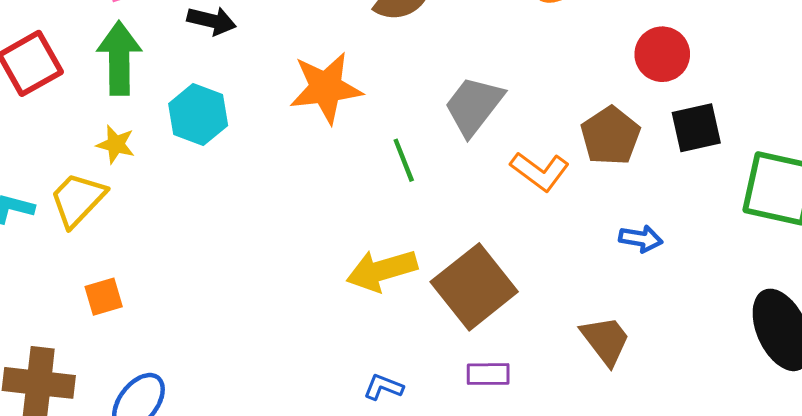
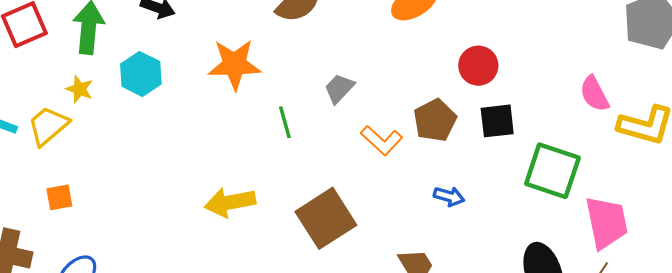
gray trapezoid: (474, 106) -> (339, 88), size x0.7
yellow arrow: (382, 270) -> (230, 202), moved

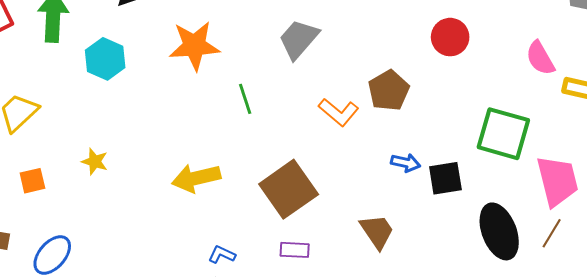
red circle: (478, 66) -> (450, 37), moved
gray trapezoid: (339, 88) -> (299, 39), moved, size x1.4
yellow star: (79, 89) -> (95, 162), moved
black square: (497, 121) -> (445, 178), moved

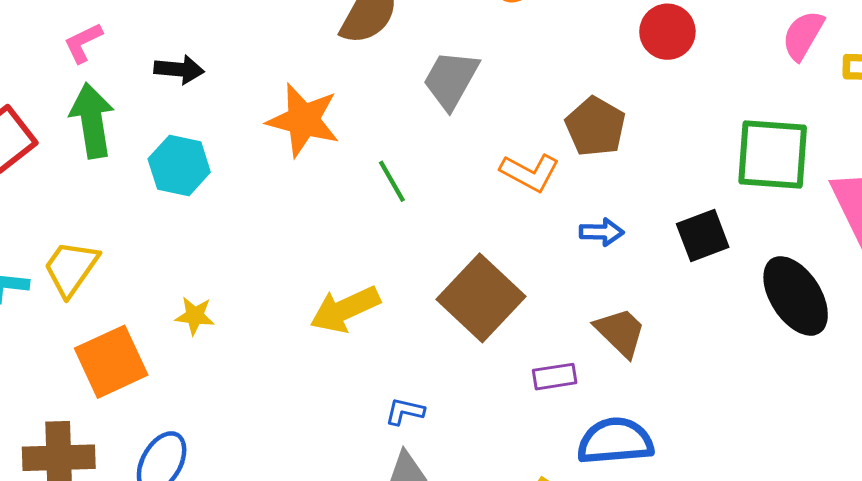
orange star: (194, 46) -> (303, 120), turned 30
pink semicircle: (540, 58) -> (803, 35), turned 72
blue arrow: (406, 163) -> (602, 232), moved
orange square: (32, 181) -> (111, 362), size x1.8
purple rectangle: (295, 250) -> (555, 377), moved

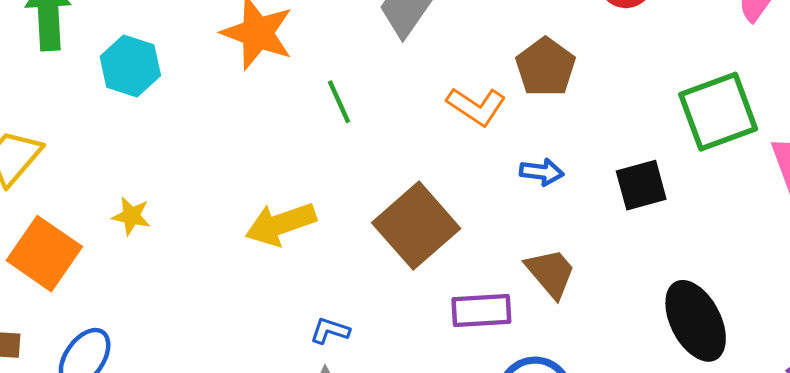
green square: (773, 154) -> (718, 112), turned -30
black ellipse: (796, 296) -> (696, 321), moved
orange square: (111, 362) -> (44, 254), turned -36
purple rectangle: (555, 377) -> (481, 310), size x1.4

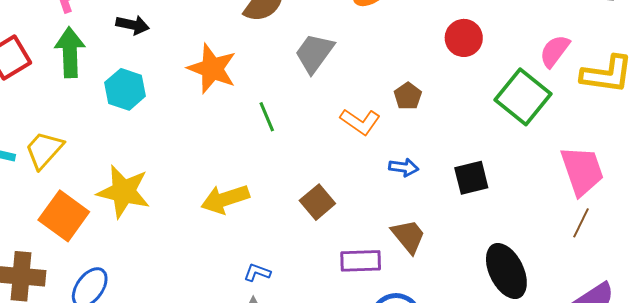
brown pentagon: (546, 67) -> (408, 96), size x0.7
green square: (718, 112) -> (523, 97), moved, turned -32
yellow star: (131, 216) -> (124, 192), size x2.0
brown square: (416, 226) -> (317, 202), size x0.6

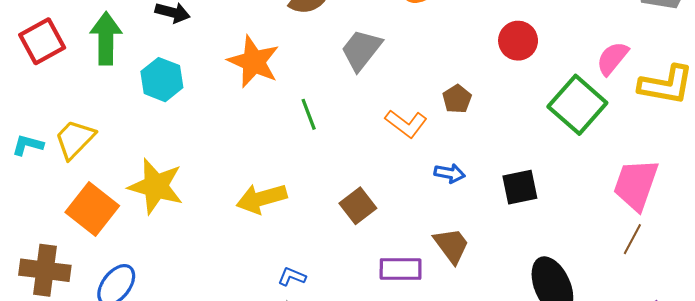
pink trapezoid: (582, 171) -> (636, 185), turned -144

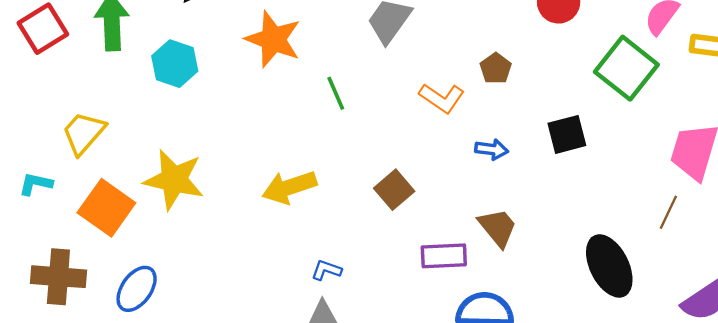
cyan L-shape: (28, 145) -> (36, 184), moved
black square: (520, 187) -> (567, 134), moved
brown line: (632, 239) -> (668, 212), moved

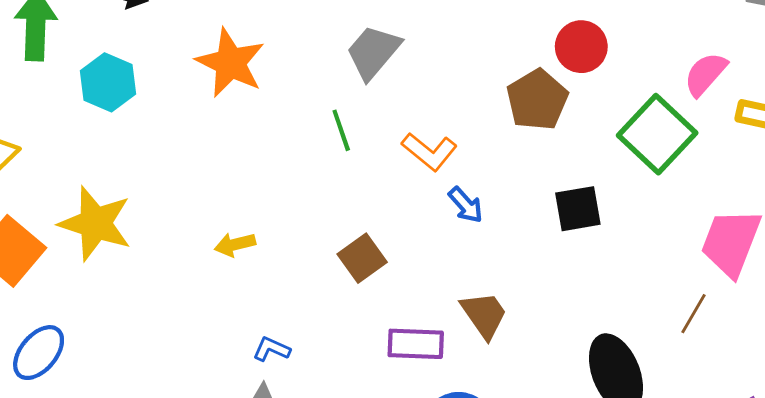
brown pentagon: (496, 68) -> (537, 100), moved, size x1.6
green line: (336, 93) -> (341, 130), moved
blue arrow: (492, 149) -> (466, 205), moved, turned 36
yellow arrow: (289, 187) -> (235, 244), size x0.6

